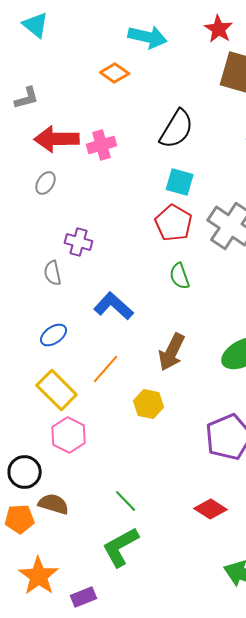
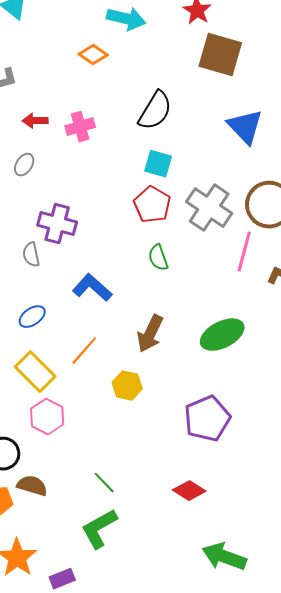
red arrow: (57, 139) -> (35, 121), size x0.6
purple cross: (79, 242) -> (57, 224), size x1.4

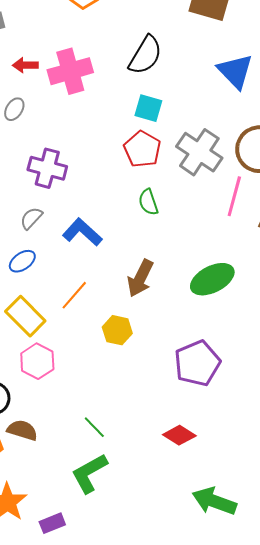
pink cross: (80, 127) -> (70, 71), size x1.5
gray semicircle: (31, 255) -> (31, 218), moved, turned 55

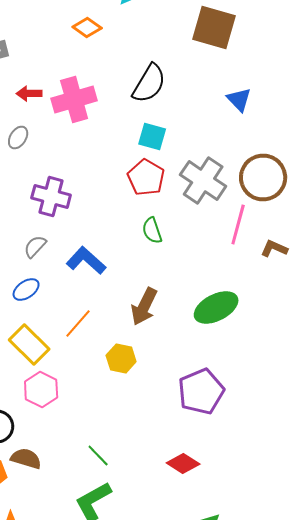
blue triangle: (235, 71) -> (239, 100), size x0.7

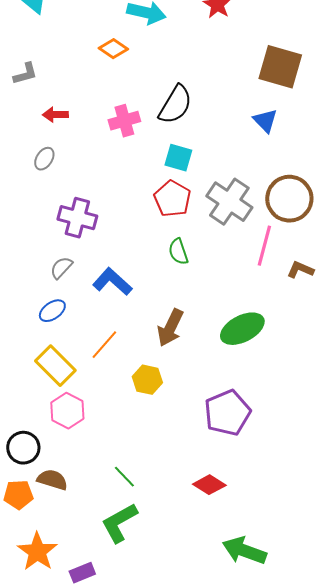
brown square: (214, 28) -> (280, 67), moved
pink cross: (74, 100) -> (124, 121), moved, size x0.7

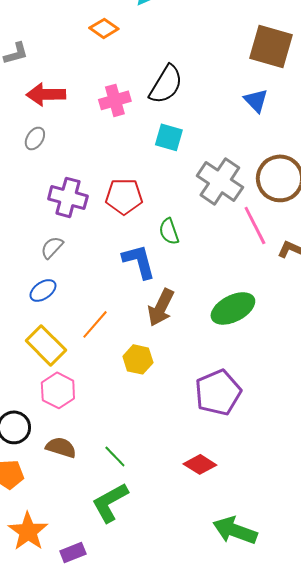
red arrow: (55, 115) -> (46, 94), size x1.5
red pentagon: (172, 199) -> (124, 196), moved, turned -30
pink line: (264, 246) -> (255, 225), turned -42
blue L-shape: (112, 282) -> (139, 261), moved, turned 33
brown semicircle: (52, 480) -> (61, 447), moved

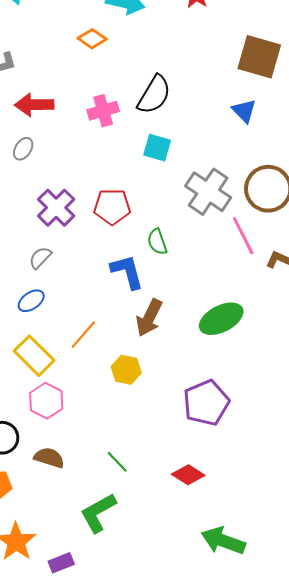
purple cross: (68, 197) -> (56, 208), turned 30
green line: (115, 456) -> (117, 462), moved

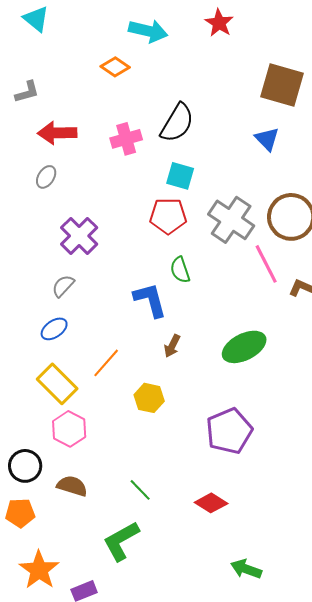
red pentagon: (112, 207) -> (168, 216), moved
brown arrow: (149, 318) -> (172, 346), size x0.6
green arrow: (223, 541) -> (246, 569), size x0.7

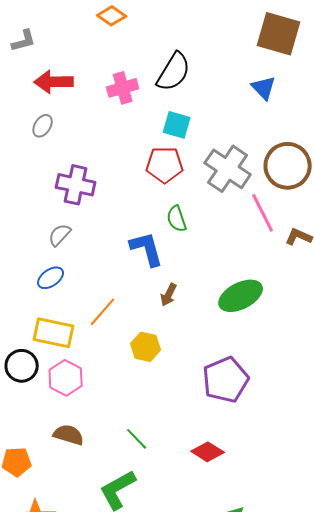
purple cross: (79, 236) -> (76, 185), turned -33
yellow rectangle: (57, 384) -> (54, 333), turned -33
black circle: (25, 466) -> (22, 366), moved

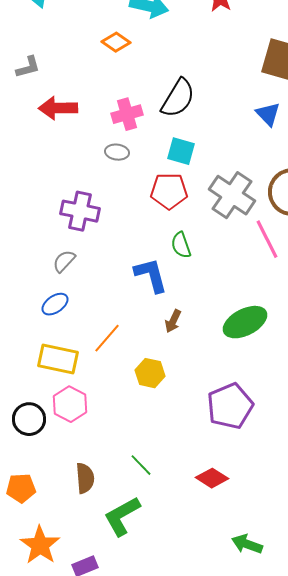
gray ellipse: (43, 126) -> (117, 152), moved, turned 65
black circle: (22, 366) -> (29, 419), moved
brown semicircle: (69, 435) -> (85, 478), moved, turned 68

